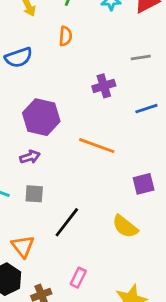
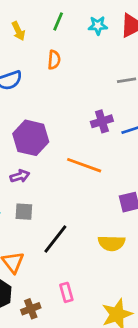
purple cross: (104, 86) -> (102, 121), moved
yellow semicircle: (125, 226) -> (111, 243), turned -36
pink rectangle: (78, 278) -> (66, 292), turned -42

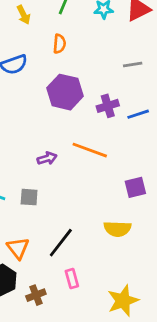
purple hexagon: (31, 138) -> (65, 92), moved
purple arrow: (20, 176) -> (47, 158), moved
black line: (55, 239) -> (61, 243), moved

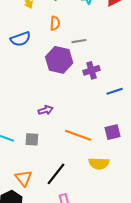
gray line: (133, 64) -> (79, 41), moved
blue line: (138, 114) -> (115, 91), moved
orange line: (90, 150) -> (78, 135), moved

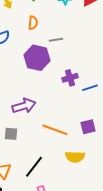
purple cross: (92, 70) -> (70, 78), moved
purple arrow: (46, 110) -> (24, 106), size x1.6

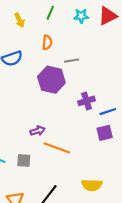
purple arrow: (24, 106) -> (38, 131), size x0.6
purple square: (88, 127) -> (105, 133), moved
orange line: (55, 130) -> (57, 148), moved

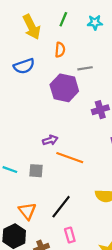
yellow arrow: (20, 20) -> (32, 27), size x1.6

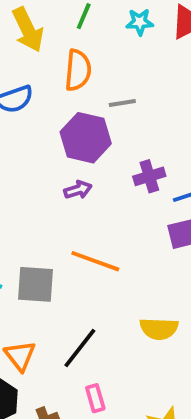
orange semicircle: (60, 50) -> (78, 70), size x1.5
purple arrow: (50, 140) -> (78, 190), moved
gray square: (36, 171) -> (35, 284), size x1.5

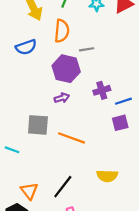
gray square: (35, 284) -> (38, 125), moved

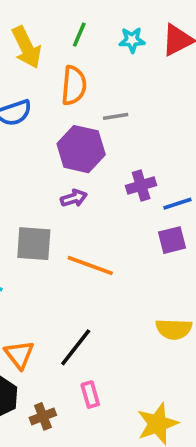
yellow semicircle: (107, 176) -> (174, 329), moved

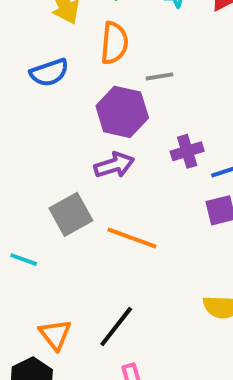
purple arrow: (74, 198) -> (114, 165), size x1.4
gray square: (34, 244) -> (71, 214), turned -33

